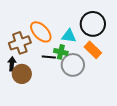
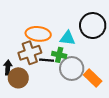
orange ellipse: (41, 32) -> (38, 34), turned -40
brown cross: (20, 43) -> (30, 53), moved
orange rectangle: (93, 50) -> (93, 78), moved

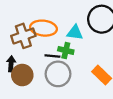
brown cross: (30, 53) -> (23, 36), moved
gray circle: (72, 68) -> (58, 74), moved

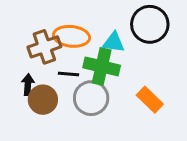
green cross: (66, 50) -> (102, 66), size x1.6
black line: (52, 56) -> (68, 74), moved

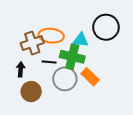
brown circle: (43, 100) -> (31, 92), moved
orange rectangle: (150, 100) -> (90, 77), moved

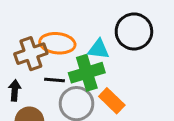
green cross: (72, 57) -> (87, 73), turned -30

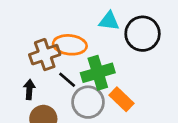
cyan triangle: (99, 49) -> (109, 21), moved
black line: (54, 80) -> (67, 80), turned 36

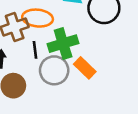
black line: (67, 80) -> (35, 50), turned 42

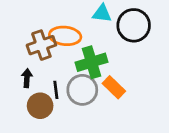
black line: (35, 50) -> (56, 90), moved

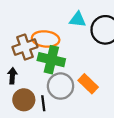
green cross: (91, 62) -> (51, 60), moved, turned 30
black line: (56, 90) -> (43, 103), moved

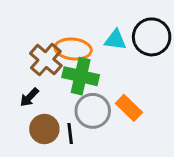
cyan triangle: (78, 20) -> (115, 40), moved
brown cross: (25, 47) -> (46, 60), turned -30
black arrow: (12, 76) -> (29, 97), turned -140

